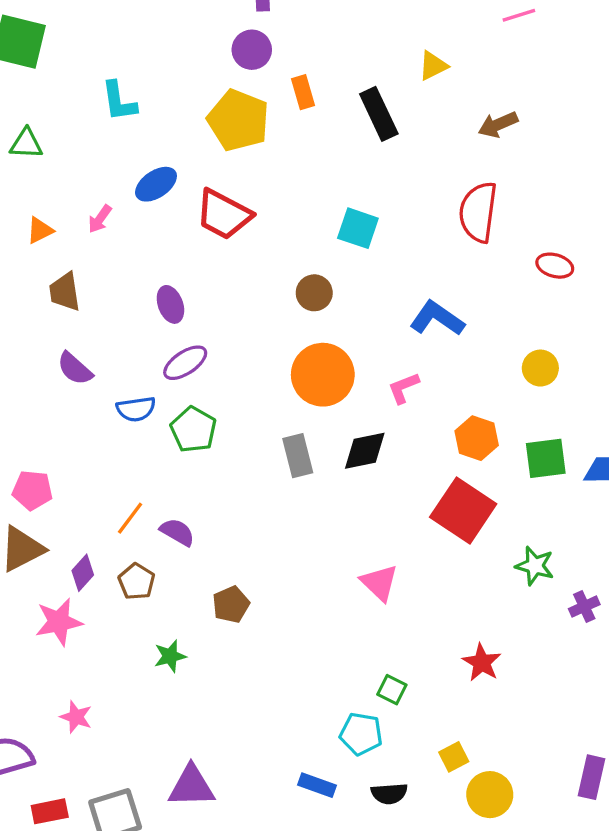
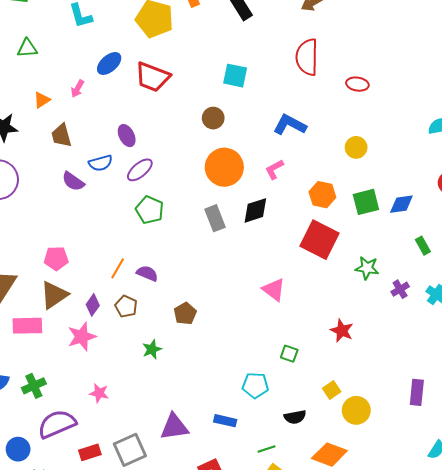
blue semicircle: (136, 409) -> (101, 163), moved
cyan pentagon: (361, 734) -> (255, 385), moved
blue rectangle: (317, 785) -> (225, 421), moved

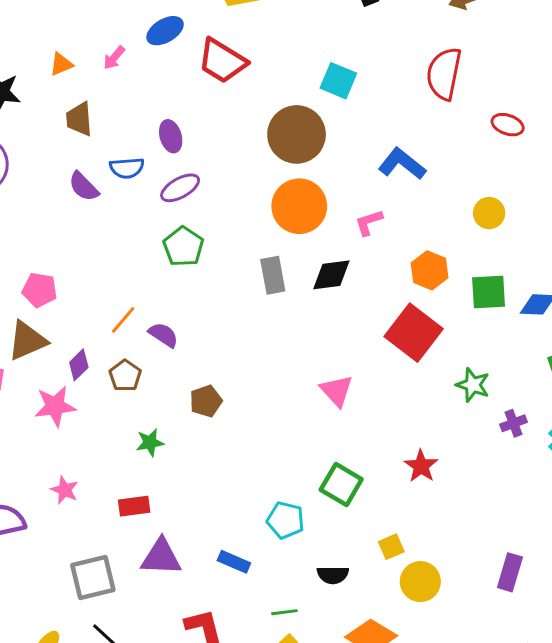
brown circle: (213, 118) -> (297, 134), size x1.8
green square: (289, 354) -> (341, 484), size x1.6
red rectangle: (90, 452) -> (134, 506), moved

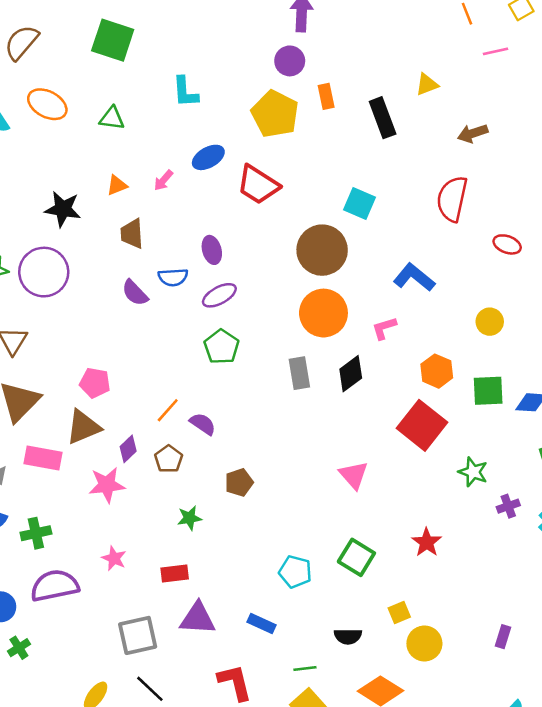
black diamond: (331, 275) -> (351, 374), turned -30
cyan pentagon: (286, 520) -> (295, 572), moved
purple rectangle: (510, 572) -> (503, 637), size x0.7

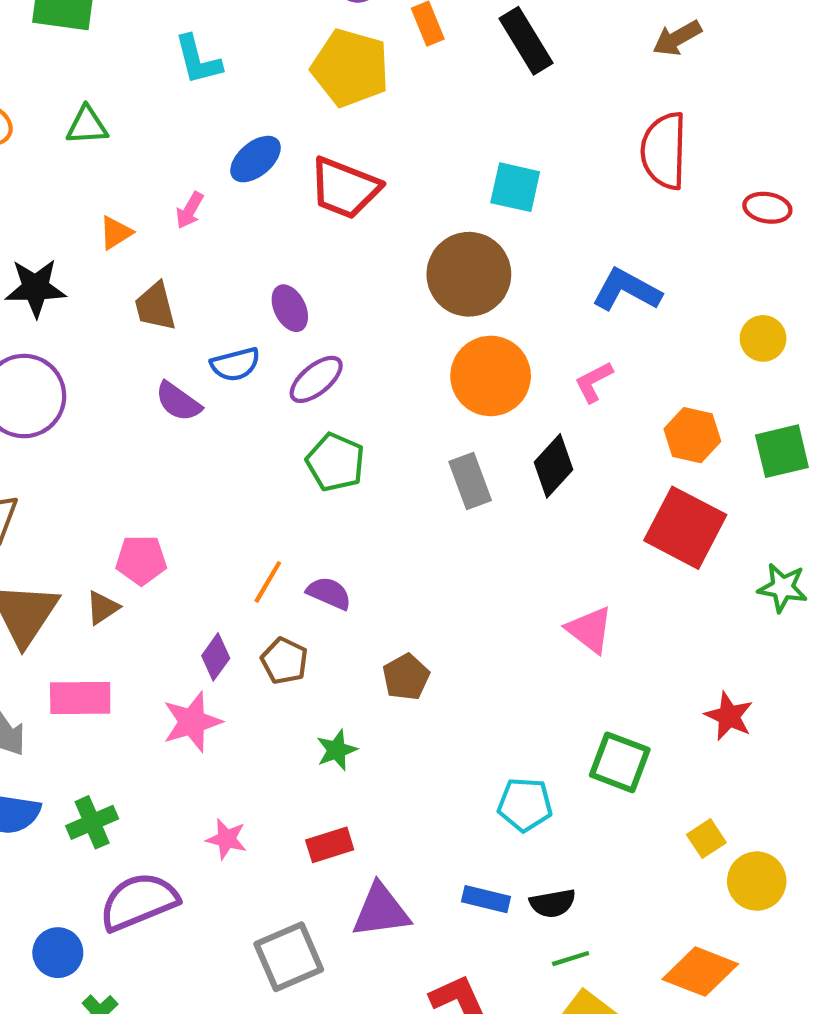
brown triangle: (83, 427) -> (103, 608), moved, size x0.6
black semicircle: (348, 636) -> (553, 903), moved

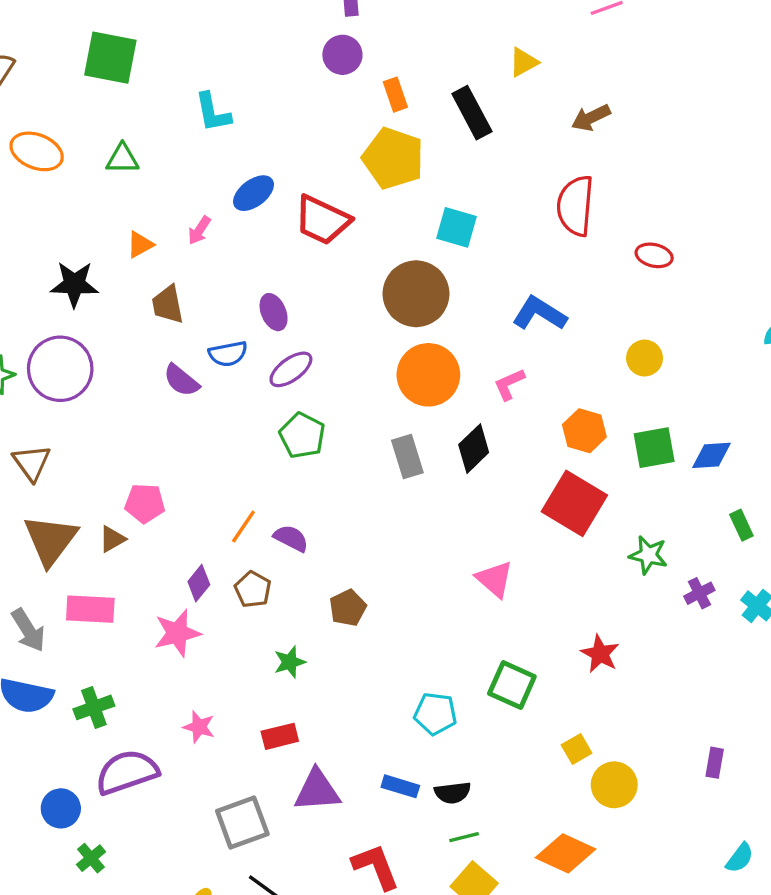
yellow pentagon: (350, 68) -> (393, 158), moved

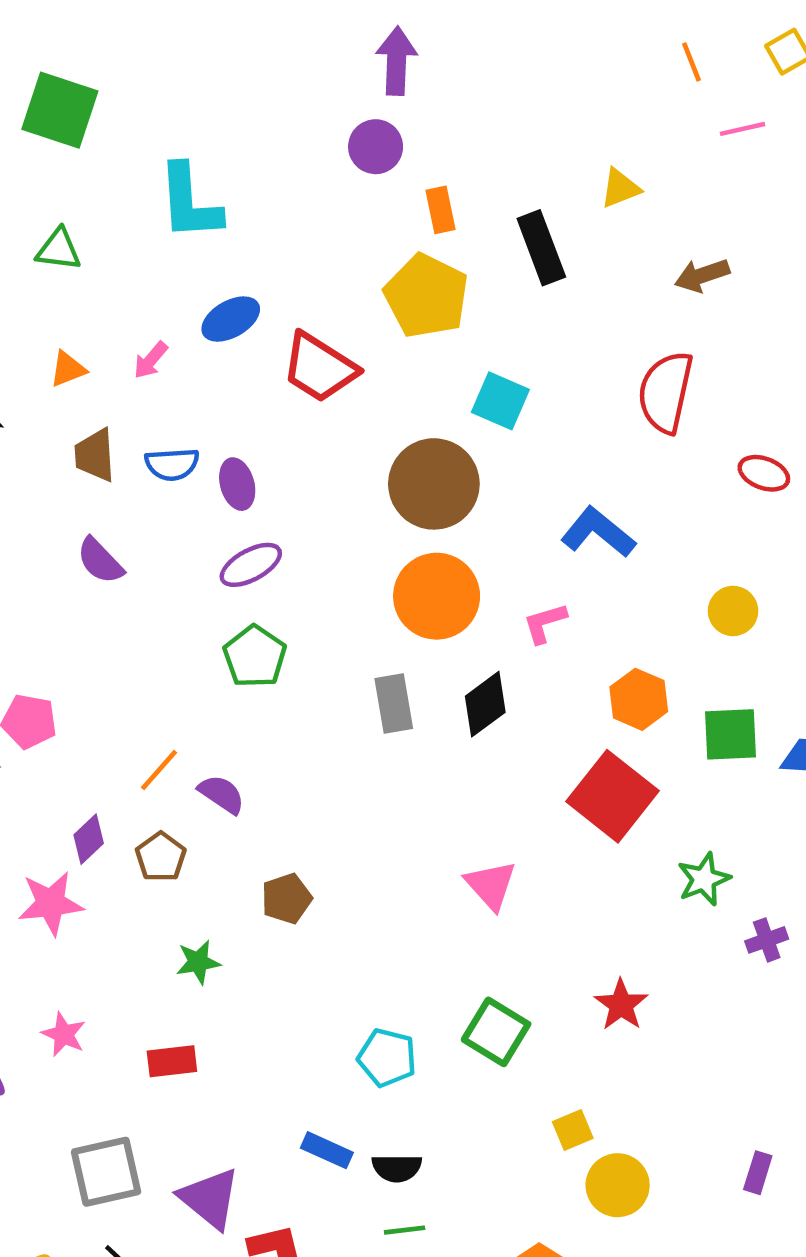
cyan L-shape: (213, 112) -> (189, 202), size x1.4
blue semicircle: (228, 354) -> (172, 464), moved
green star: (648, 555) -> (704, 879), turned 30
purple triangle: (317, 791) -> (210, 1198), moved, turned 36

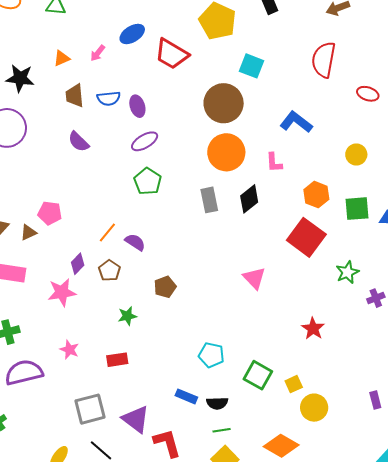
pink L-shape: (545, 623) -> (274, 162), turned -75
green square: (496, 1032) -> (258, 375), moved
purple rectangle: (758, 1173) -> (375, 400), turned -30

